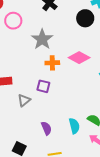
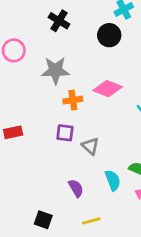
gray star: (42, 39) -> (55, 70), turned -30
gray triangle: (24, 100) -> (90, 146), moved, turned -32

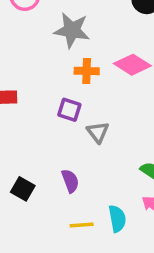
cyan semicircle: (113, 180) -> (117, 219), moved
black square: (43, 220) -> (23, 189), moved

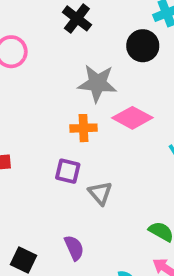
gray star: (72, 30) -> (97, 83), moved

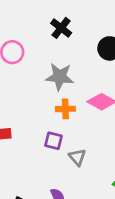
gray star: (97, 83) -> (60, 77), moved

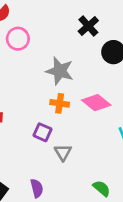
black cross: (61, 28) -> (88, 26), moved

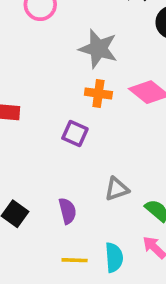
gray triangle: (63, 152) -> (117, 189), moved, turned 42

